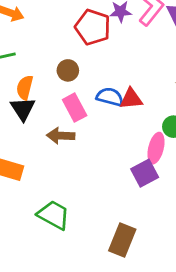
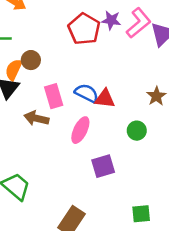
brown circle: (68, 70) -> (31, 60), moved
pink ellipse: (156, 148) -> (80, 130), moved

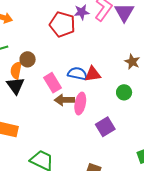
brown arrow: (36, 118) -> (64, 100), moved

